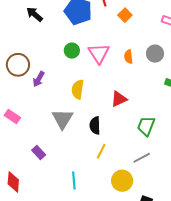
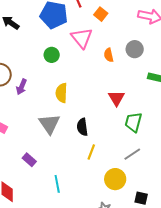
pink triangle: (99, 53) -> (82, 38), moved
red triangle: (119, 99) -> (116, 98), moved, turned -30
cyan line: (74, 180) -> (57, 184), moved

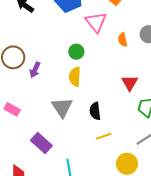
green circle: (52, 55) -> (76, 52), moved
yellow line: (91, 152) -> (104, 136), turned 49
purple rectangle: (29, 160) -> (41, 143), size x1.5

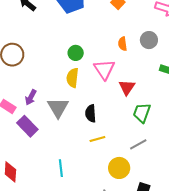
pink triangle: (96, 22) -> (104, 69), moved
purple arrow: (35, 70) -> (31, 97), moved
purple rectangle: (41, 143) -> (27, 126), moved

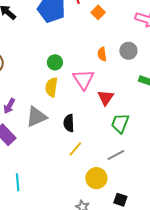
gray triangle: (58, 108) -> (36, 117), turned 35
yellow line: (97, 139) -> (75, 149), turned -35
cyan line: (61, 168) -> (18, 182), moved

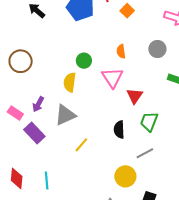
orange semicircle: (102, 54) -> (121, 51), moved
yellow semicircle: (51, 87) -> (70, 82), moved
black semicircle: (69, 123) -> (119, 130), moved
yellow line: (75, 149) -> (81, 145), moved

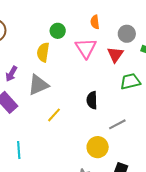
gray circle: (157, 49) -> (127, 34), moved
red triangle: (135, 96) -> (115, 55), moved
green trapezoid: (149, 122) -> (130, 81), moved, turned 55

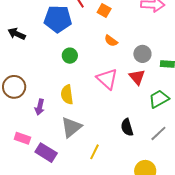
orange semicircle: (95, 22) -> (111, 41), moved, turned -32
green circle: (58, 31) -> (70, 56), moved
purple arrow: (11, 74) -> (40, 107), moved
gray line: (117, 124) -> (158, 133), moved

